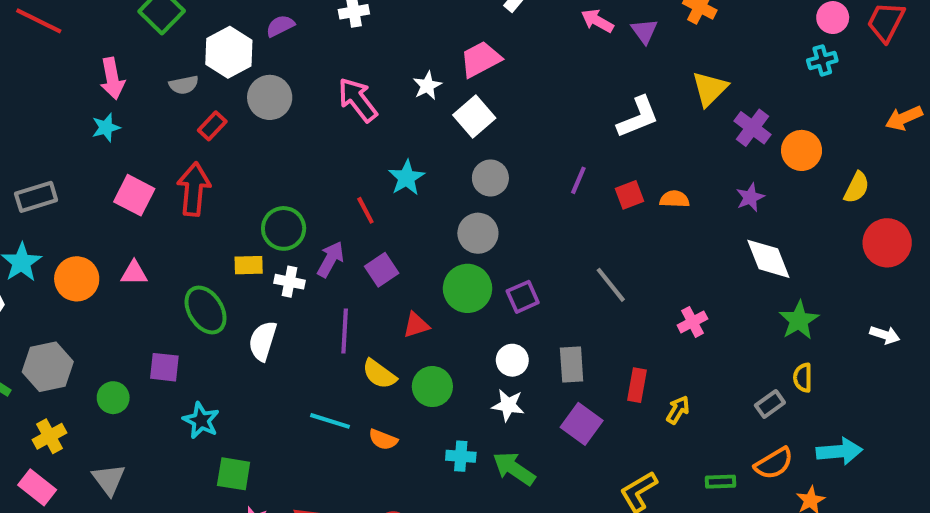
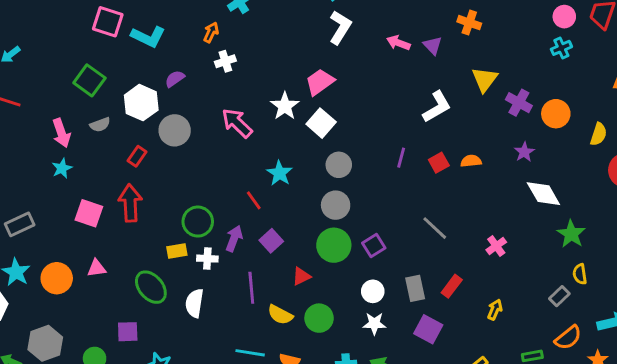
gray semicircle: (184, 85) -> (100, 125), moved
white star: (427, 86) -> (285, 106), size x1.4
red rectangle: (637, 385) -> (452, 286), moved, turned 35

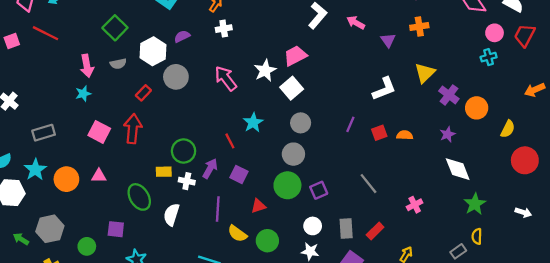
orange cross: (469, 23) -> (419, 26), turned -36
pink arrow: (398, 43) -> (356, 23), moved
purple square: (271, 241) -> (239, 175), turned -30

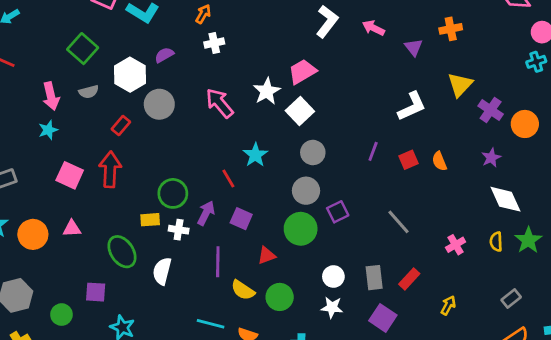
orange semicircle: (405, 135) -> (439, 161), turned -112
purple square: (319, 190) -> (338, 212), moved
yellow semicircle: (477, 236) -> (496, 242), moved

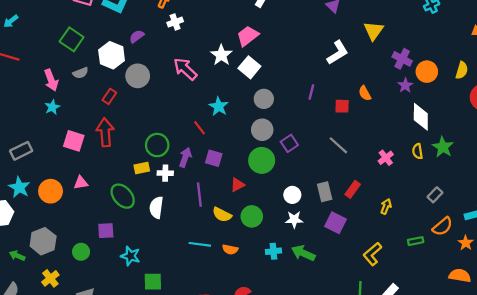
purple cross: (491, 110) -> (402, 59), moved
orange circle: (525, 124) -> (427, 72), moved
red square: (408, 160) -> (342, 106), moved, turned 32
white diamond: (506, 199) -> (421, 117), turned 32

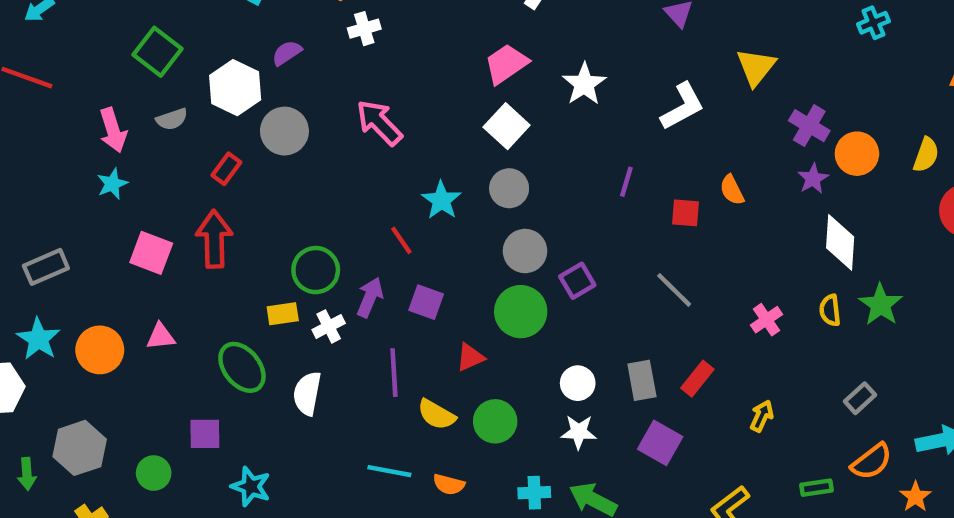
white star: (221, 55) -> (584, 84), moved
gray circle: (264, 99) -> (509, 188), moved
white cross: (165, 173) -> (329, 326), turned -32
green arrow: (17, 256) -> (27, 474), turned -120

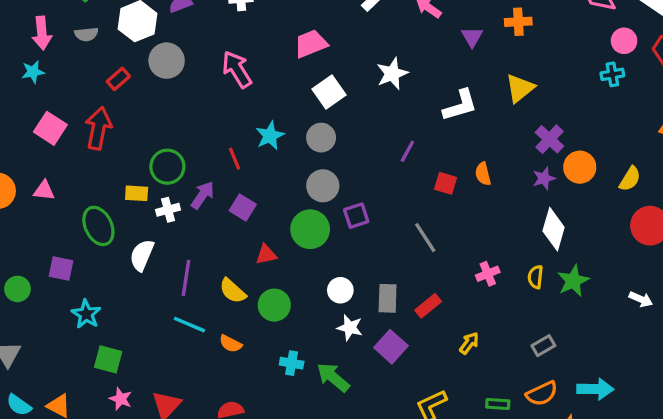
pink trapezoid: (506, 64) -> (311, 44), moved
purple line: (394, 373) -> (186, 278), moved
white star: (579, 432) -> (350, 328), moved

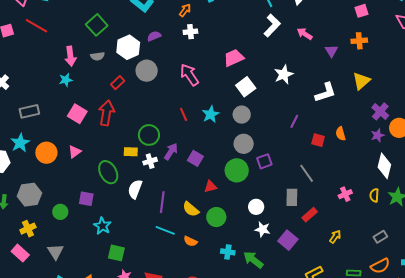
red line: (234, 159) -> (184, 114), moved
pink triangle: (44, 191) -> (75, 152), turned -40
gray rectangle: (388, 298) -> (292, 197), moved

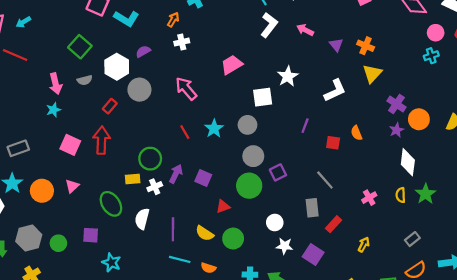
orange cross: (359, 41) -> (366, 46), moved, turned 35
white square: (246, 87) -> (263, 97), moved, turned 36
green circle: (60, 212) -> (58, 243), moved

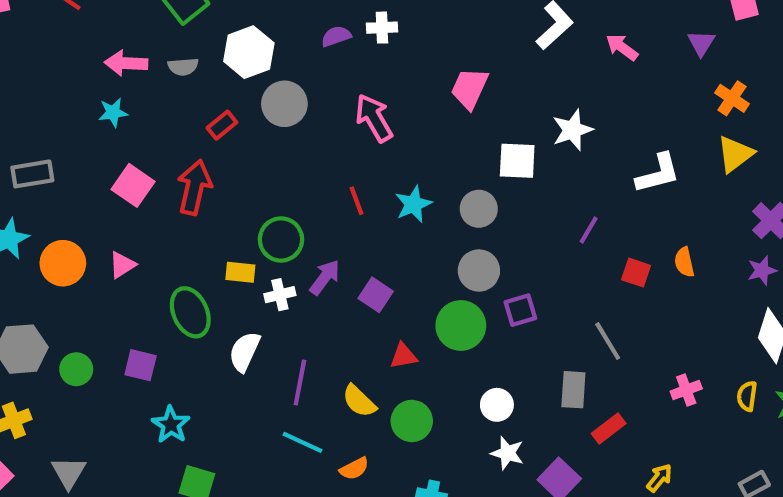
purple triangle: (336, 45) -> (701, 43), moved
purple semicircle: (143, 51) -> (336, 36), moved
pink trapezoid: (232, 65) -> (469, 88), turned -45
pink arrow: (56, 84) -> (126, 63), turned 96
orange semicircle: (208, 268) -> (354, 469), turned -56

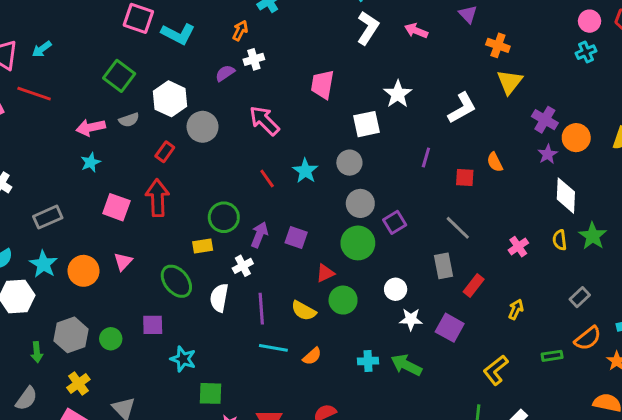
white cross: (280, 295) -> (243, 266), moved
green circle: (412, 421) -> (343, 300), moved

